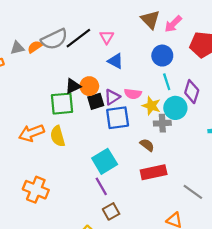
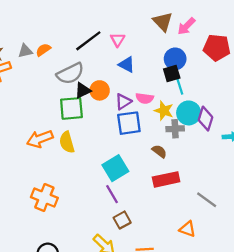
gray semicircle: (54, 39) -> (70, 73), moved
purple diamond: (192, 92) -> (206, 119), moved
black square: (96, 101) -> (172, 73), moved

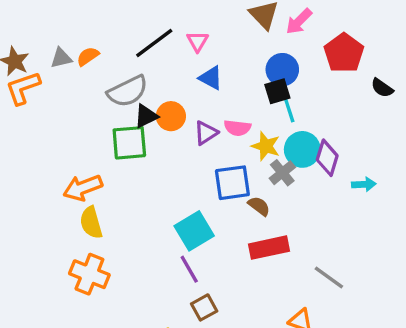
red pentagon: (217, 48) -> (344, 53), turned 30
blue square: (129, 123) -> (232, 183), moved
gray cross: (175, 129) -> (282, 173), turned -36
yellow semicircle: (67, 142) -> (91, 223), moved

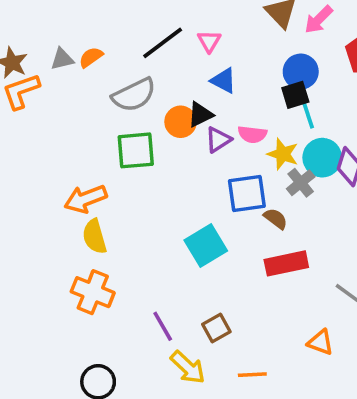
black triangle: (146, 116) -> (200, 115), moved
purple line: (189, 269) -> (163, 326), moved

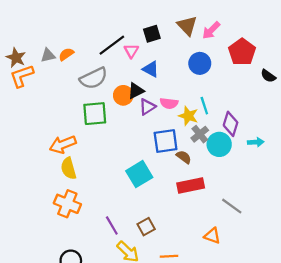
pink triangle: (209, 41) -> (131, 51), moved
black square: (295, 95) -> (152, 34), moved
cyan line: (308, 115) -> (204, 106), moved
cyan circle: (322, 158) -> (219, 144), moved

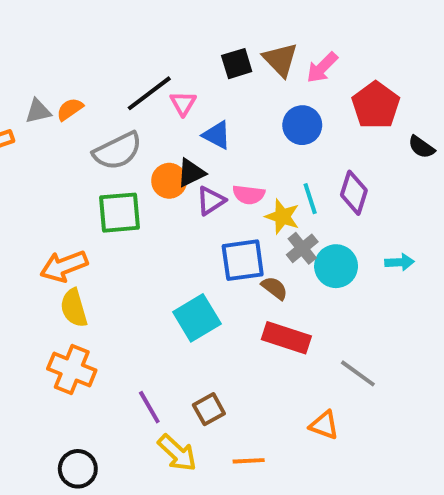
black square: (152, 34) -> (237, 64), moved
purple diamond: (231, 124) -> (354, 193), moved
red rectangle: (191, 186) -> (286, 338), turned 30

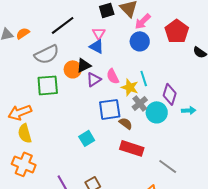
pink arrow: (322, 68) -> (143, 21), moved
pink triangle: (183, 103) -> (99, 33), moved
purple diamond: (354, 193) -> (170, 94), moved
pink semicircle: (249, 195) -> (113, 76), turned 56
cyan square: (197, 318) -> (87, 138), size x0.7

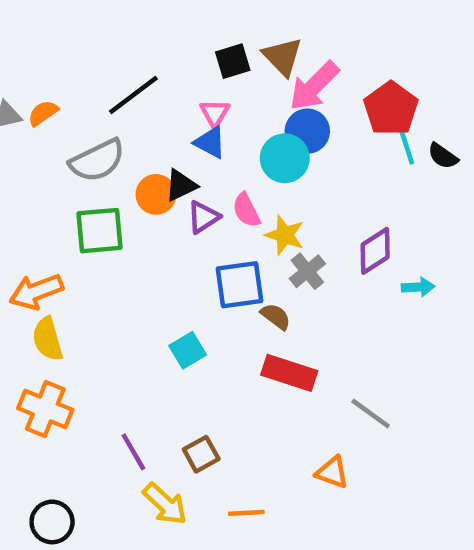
pink arrow: (143, 21) -> (314, 86), size x1.4
cyan line: (144, 78) -> (407, 147), moved
purple diamond: (170, 94) -> (375, 251), turned 40
cyan circle: (157, 112) -> (285, 158), moved

